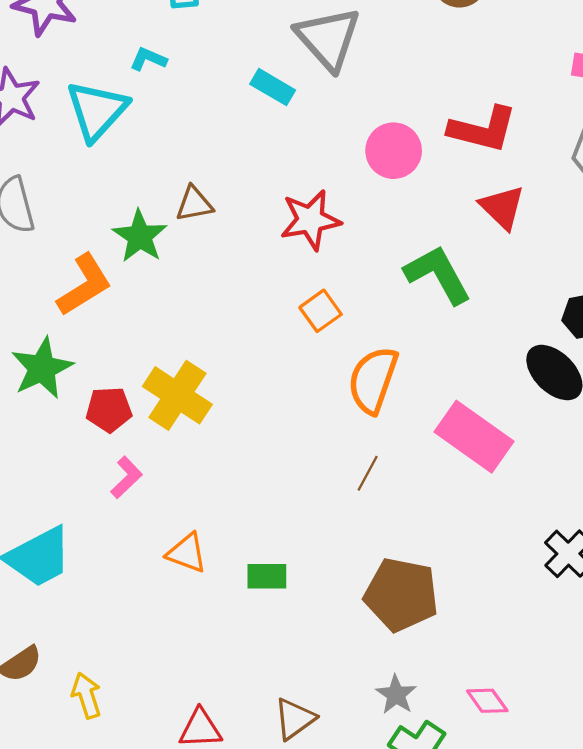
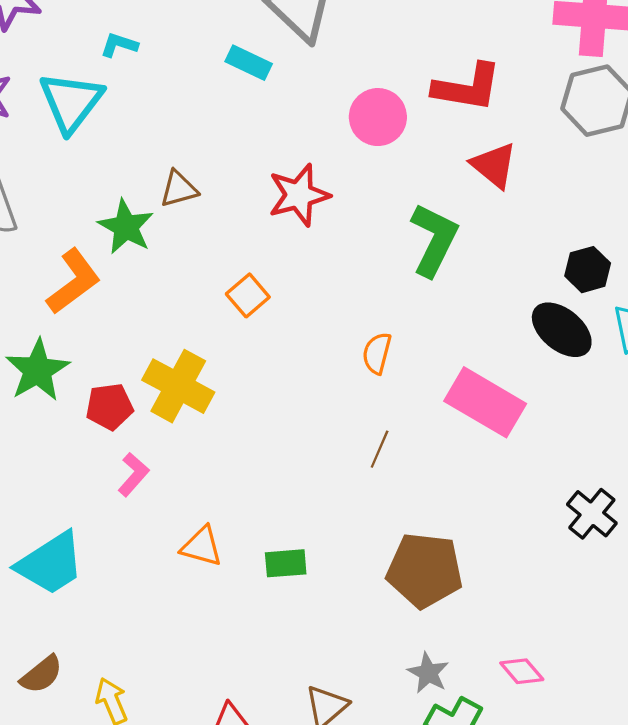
green L-shape: (438, 274) -> (434, 240), turned 60
orange square: (321, 311) -> (248, 295), moved
orange semicircle: (373, 380) -> (377, 353), size x0.6

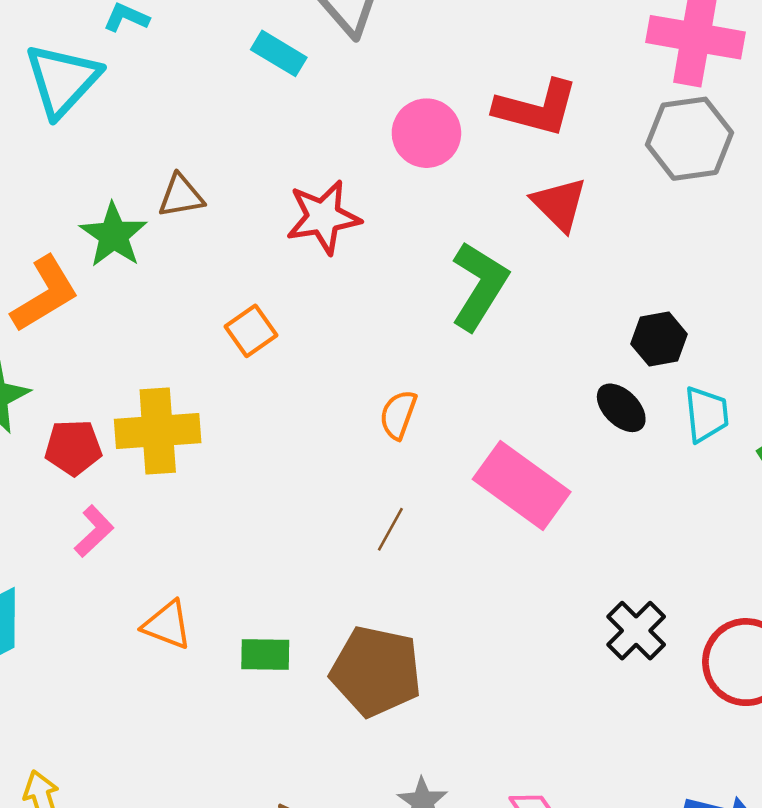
black ellipse: (562, 330) -> (621, 408), size x0.7
yellow cross: (178, 386) -> (158, 431), turned -38
brown pentagon: (425, 570) -> (376, 671), moved

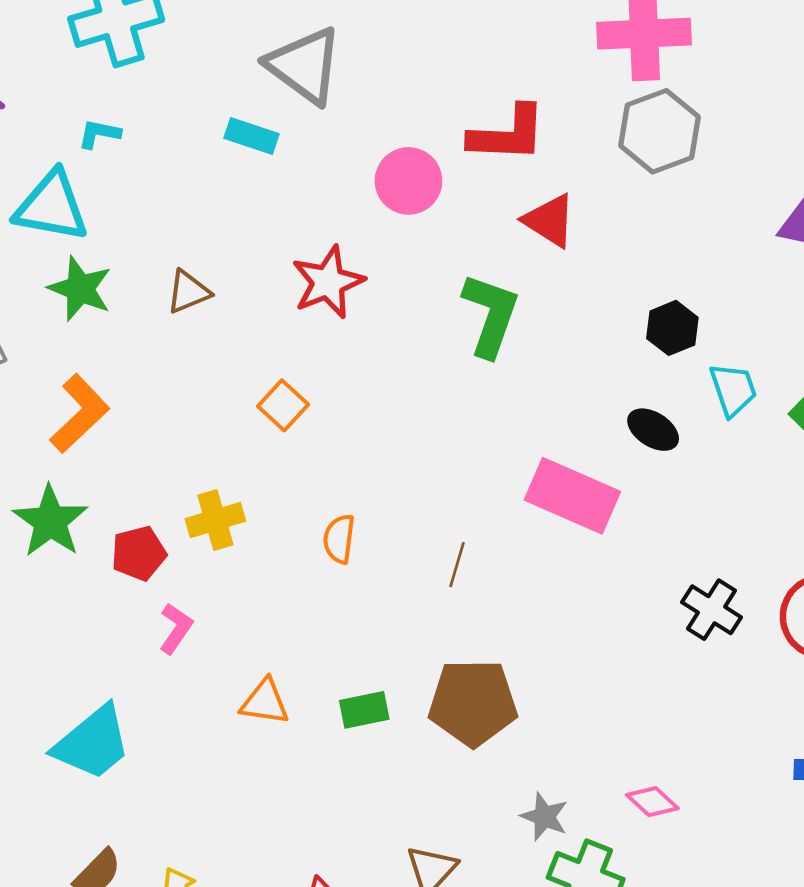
cyan triangle: (62, 80) -> (52, 206), turned -50
green star: (114, 235) -> (80, 289), moved
black ellipse: (621, 408) -> (653, 430), moved
orange semicircle: (398, 415) -> (339, 539), moved
yellow cross: (158, 431) -> (215, 520), size x0.7

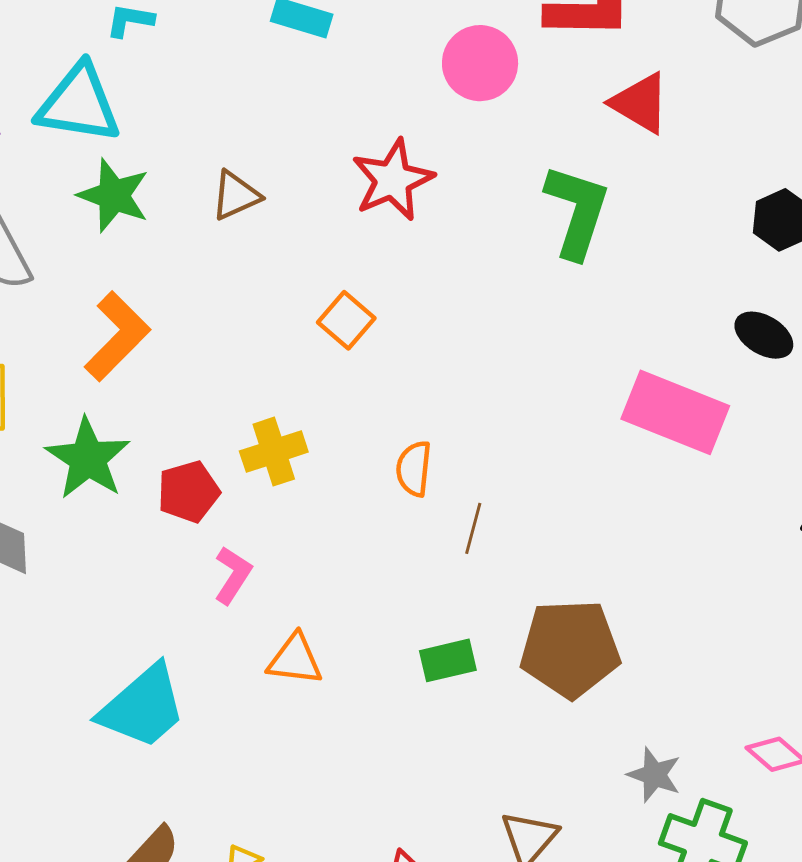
brown line: (457, 565) -> (473, 528), moved
orange triangle: (265, 702) -> (295, 659), moved

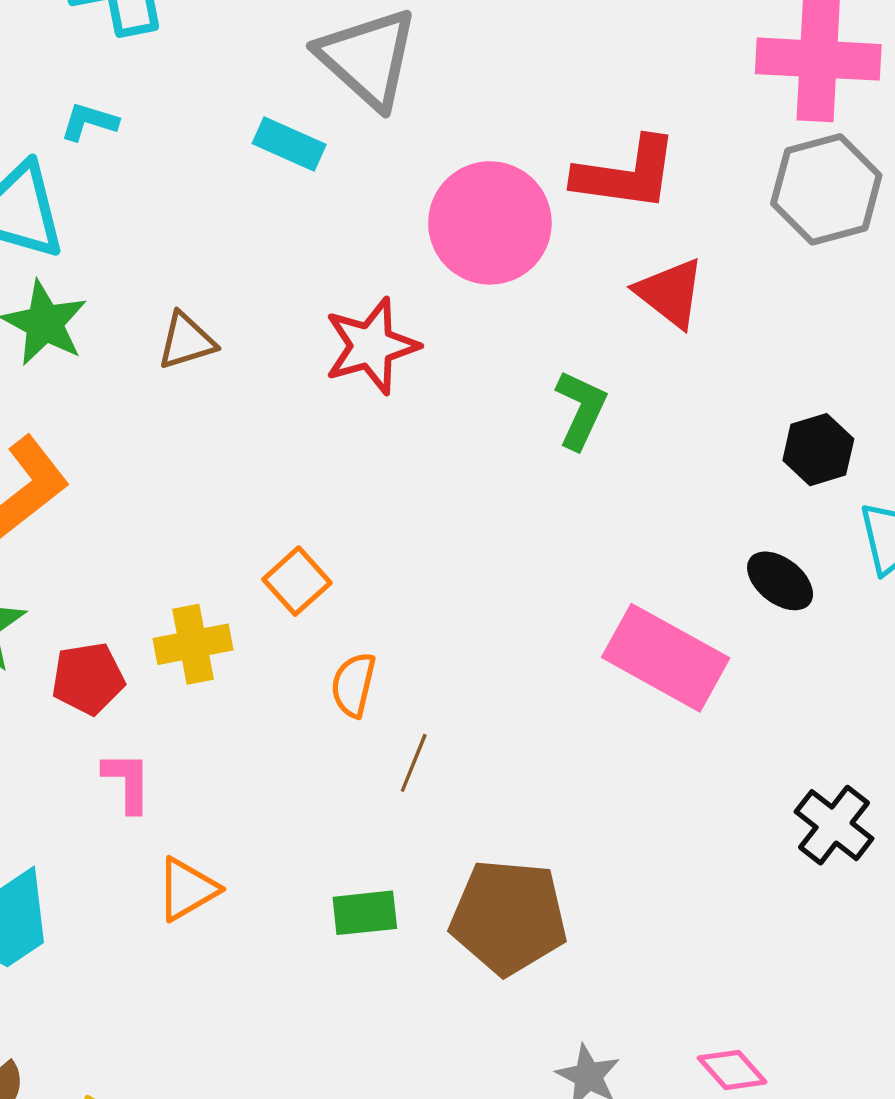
pink circle: (480, 63) -> (490, 223), size x1.4
green L-shape: (577, 211) -> (581, 410), size x0.7
orange square: (346, 320) -> (297, 581), moved
pink L-shape: (233, 575) -> (127, 782), turned -40
orange triangle: (295, 659) -> (187, 889), turned -44

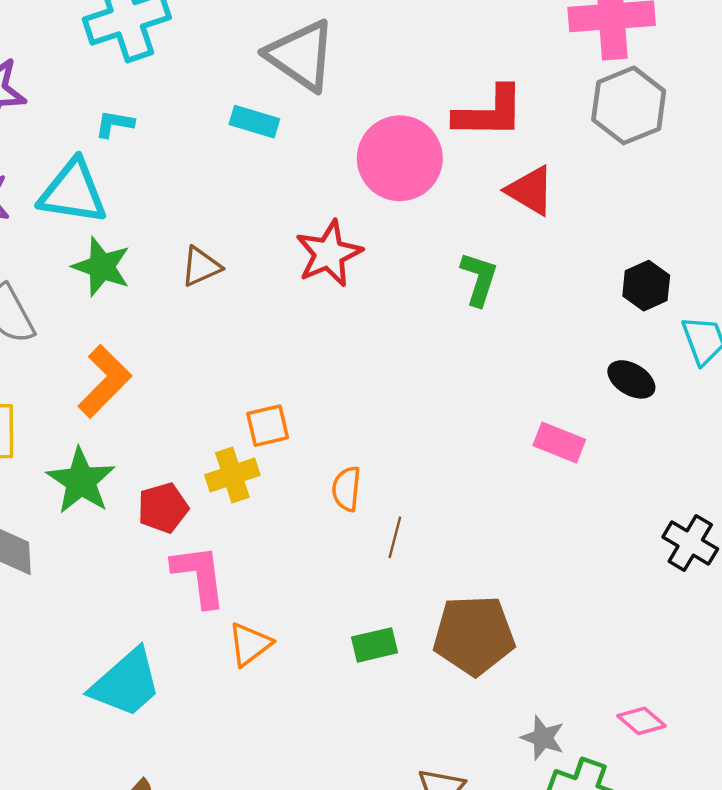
orange square: (297, 581) -> (268, 426), moved, turned 36
pink rectangle: (666, 658) -> (559, 442), size x0.6
pink L-shape: (127, 782) -> (199, 576), size x1.5

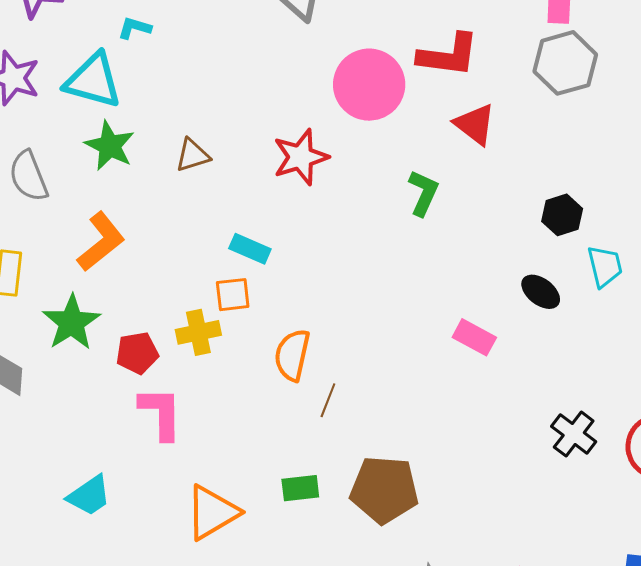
cyan rectangle: (254, 122) -> (250, 249), moved
orange semicircle: (346, 489) -> (292, 355), size x1.4
orange triangle: (250, 644) -> (212, 512), moved, size x1.5
cyan trapezoid: (126, 683) -> (89, 496), size x0.7

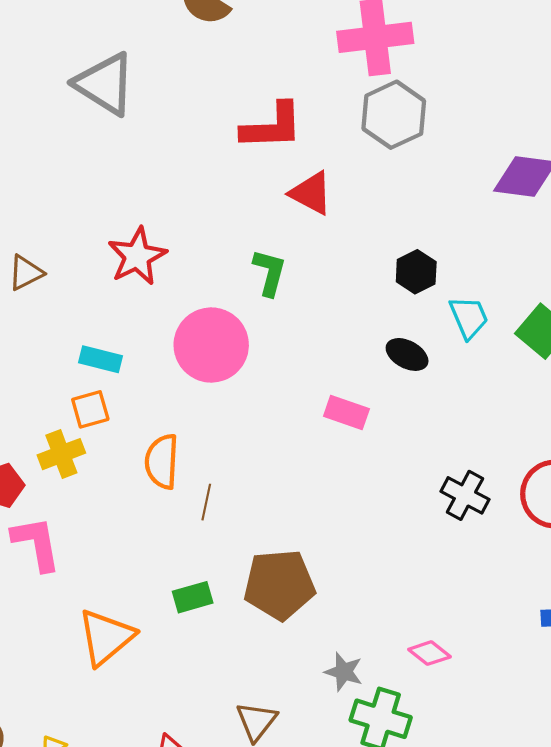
pink circle: (369, 85) -> (211, 345), moved

